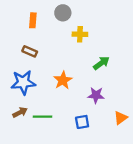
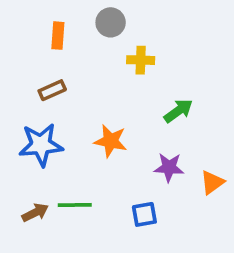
brown rectangle: (30, 51) -> (52, 90), turned -48
orange star: (63, 80) -> (111, 141), turned -30
brown arrow: (20, 112) -> (35, 213), moved
orange triangle: (121, 118) -> (212, 182), moved

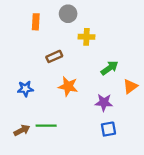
brown rectangle: (52, 90) -> (54, 56), moved
blue star: (41, 145) -> (25, 89), size x0.6
orange triangle: (212, 182) -> (130, 86), moved
blue square: (144, 214) -> (108, 129), moved

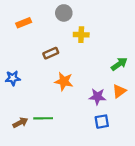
orange rectangle: (36, 22) -> (24, 23), moved, turned 64
green arrow: (110, 68) -> (119, 64), moved
orange triangle: (130, 86) -> (119, 91), moved
blue star: (25, 89) -> (13, 78), moved

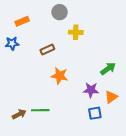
green arrow: (119, 64) -> (108, 69), moved
blue star: (13, 78) -> (12, 43), moved
orange triangle: (119, 91) -> (111, 97), moved

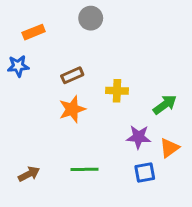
yellow cross: (76, 32) -> (117, 91), moved
orange star: (60, 76) -> (72, 109), moved, turned -30
green line: (40, 110) -> (85, 169), moved

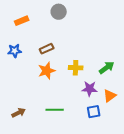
blue star: (18, 66) -> (15, 51), moved
yellow cross: (117, 91) -> (76, 68), moved

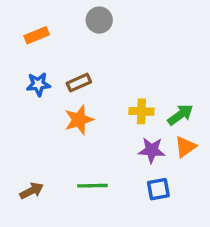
blue star: (15, 51) -> (38, 84), moved
yellow cross: (76, 68) -> (141, 111), moved
orange triangle: (110, 96) -> (185, 147), moved

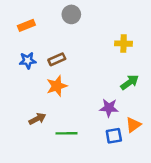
yellow cross: (141, 111) -> (124, 44), moved
orange triangle: (185, 147) -> (133, 125), moved
brown arrow: (32, 191) -> (37, 119), moved

